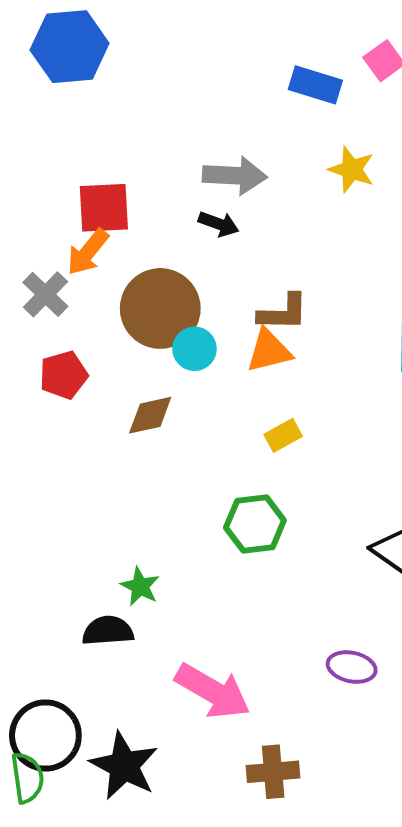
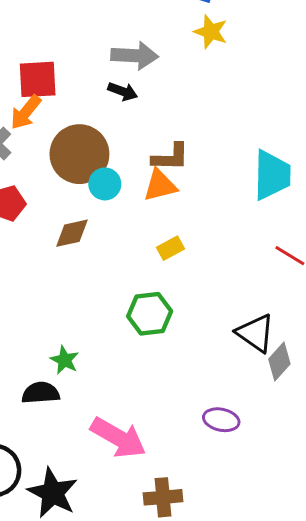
yellow star: (352, 169) -> (211, 32), moved

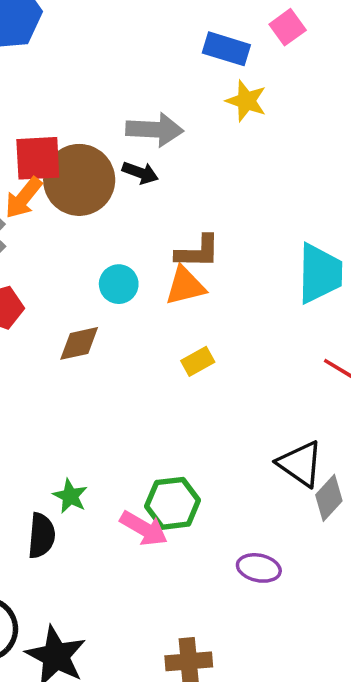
brown circle: (79, 154) -> (79, 180), moved
green hexagon: (150, 314) -> (173, 503), moved
black semicircle: (41, 393) -> (41, 536), turned 99
pink arrow: (118, 438) -> (144, 528), moved, size x0.7

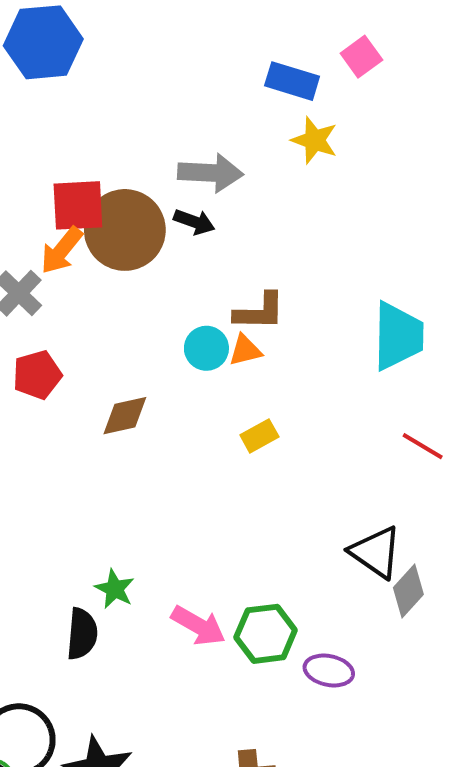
cyan circle: (119, 284) -> (206, 348), moved
orange triangle: (185, 286) -> (245, 350), size x0.7
green hexagon: (173, 503) -> (266, 634), moved

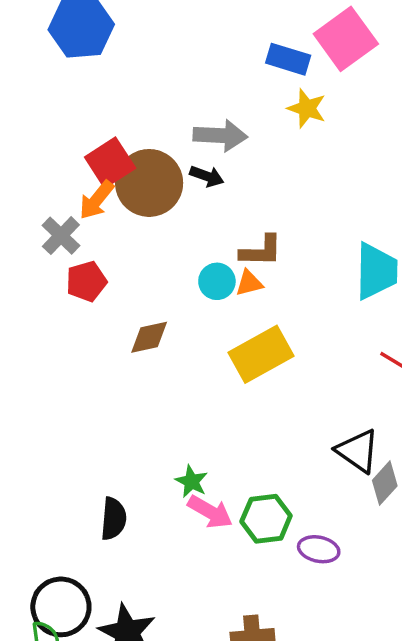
pink square: (361, 57) -> (346, 39), size x1.8
red square: (78, 205) -> (110, 163), turned -30
red pentagon: (37, 375) -> (86, 281), moved
yellow rectangle: (259, 436) -> (261, 354), size x2.0
green star: (115, 589) -> (191, 481), moved

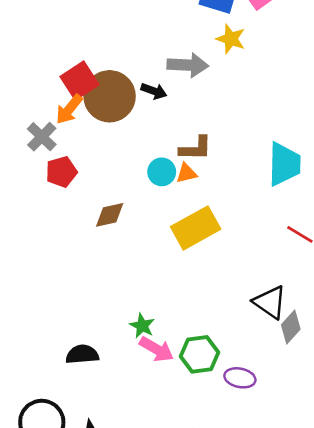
gray arrow: (220, 136) -> (188, 65), moved
black semicircle: (113, 519) -> (82, 354), turned -100

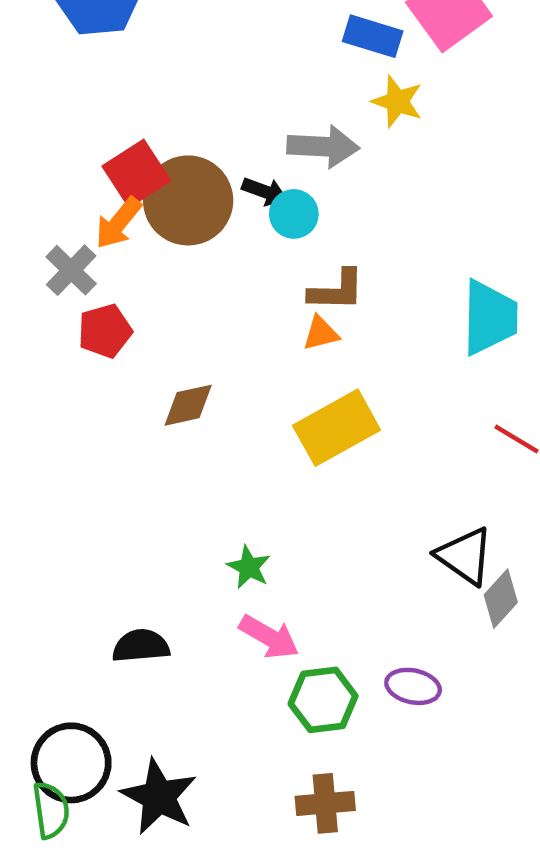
cyan circle: (162, 172) -> (294, 214), moved
green star: (142, 326) -> (249, 567), moved
green hexagon: (199, 354) -> (323, 700), moved

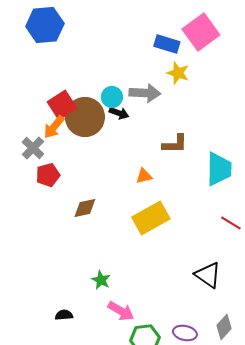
cyan circle: (294, 214) -> (112, 97), moved
brown L-shape: (337, 290) -> (175, 144), moved
green star: (249, 567) -> (101, 280), moved
gray diamond: (501, 599) -> (224, 327), moved
black semicircle: (141, 646) -> (64, 315), size x0.7

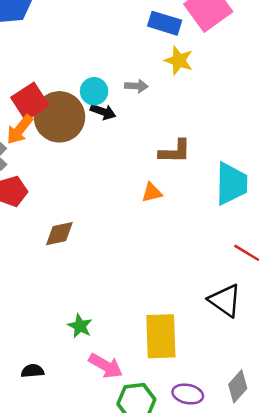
gray arrow: (145, 93) -> (136, 86), size x0.6
orange triangle: (144, 176) -> (152, 193), moved
yellow rectangle: (151, 218) -> (161, 336), moved, turned -63
black triangle: (208, 275) -> (225, 300), moved

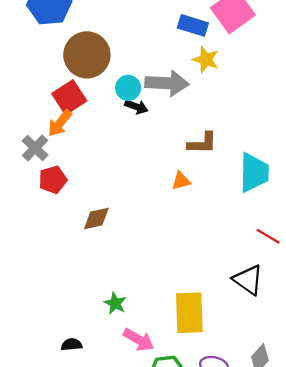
gray arrow: (136, 86) -> (167, 83), size x2.0
brown circle: (59, 117) -> (87, 55), moved

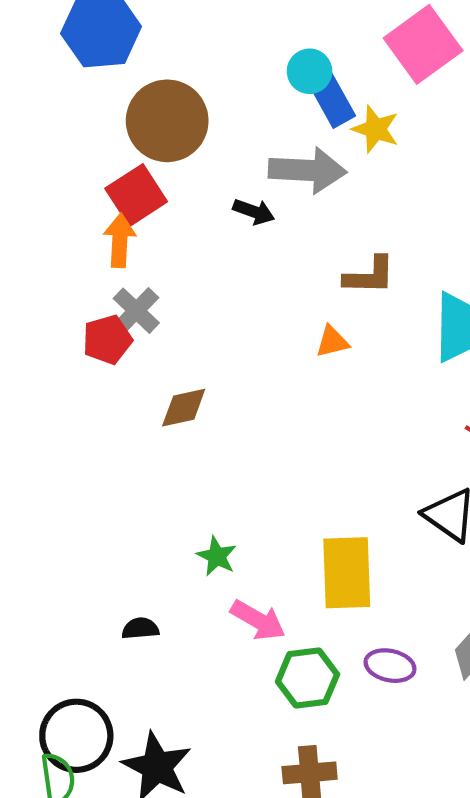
blue rectangle: (193, 25) -> (332, 100), moved, turned 44
cyan circle: (128, 88) -> (310, 71), moved
orange arrow: (60, 123) -> (120, 240), turned 144
gray cross: (35, 148) -> (136, 311), moved

